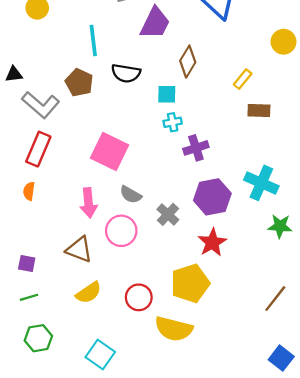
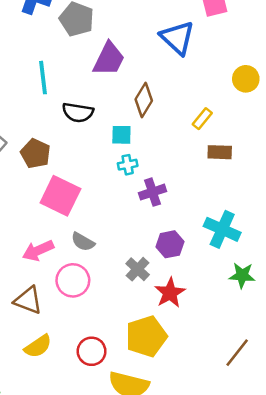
brown pentagon: (79, 83) -> (36, 153), moved
purple hexagon: (212, 197) -> (170, 244), size x0.7
pink arrow: (89, 203) -> (38, 251), turned 72
gray cross: (168, 214) -> (138, 269), moved

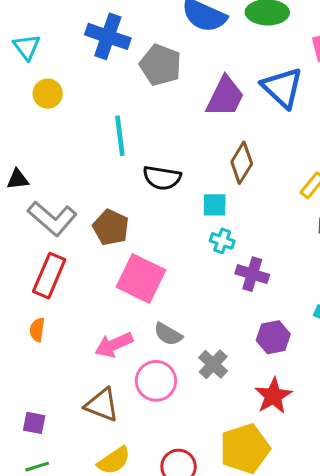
purple trapezoid: (109, 59) -> (225, 97), moved
cyan cross: (128, 165) -> (222, 241), turned 30
purple cross: (152, 192) -> (252, 274), turned 35
gray cross: (138, 269) -> (213, 364), moved

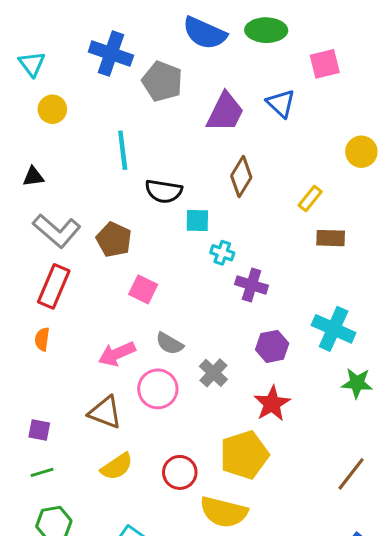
blue triangle: (282, 88) -> (281, 103), size x0.7
black triangle: (18, 179) -> (33, 177), moved
cyan square: (215, 205) -> (197, 221), moved
pink square: (141, 279) -> (143, 289), size x0.6

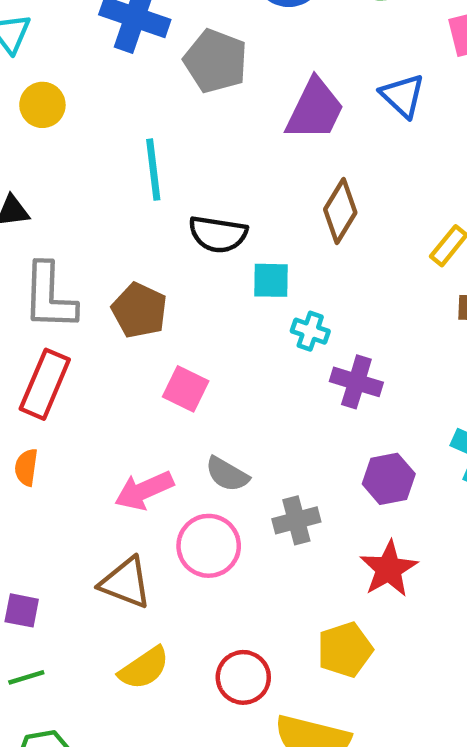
gray L-shape: (57, 231) -> (49, 296), turned 51
gray cross: (213, 373) -> (296, 520), turned 32
yellow pentagon: (244, 455) -> (345, 650), size x0.7

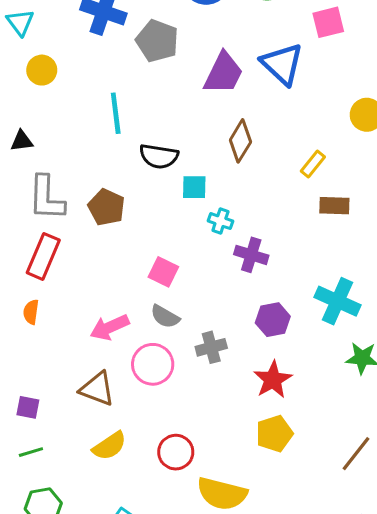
blue triangle: (403, 96) -> (282, 64), size x1.4
pink square: (186, 389) -> (163, 272), moved
yellow pentagon: (345, 650) -> (274, 434), moved

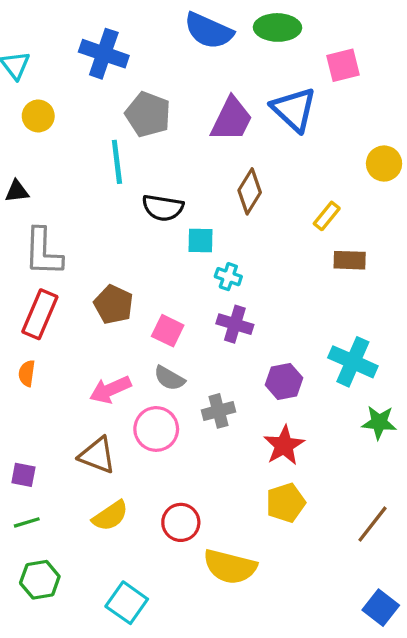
gray pentagon: (157, 41) -> (148, 114), moved
brown pentagon: (106, 207) -> (114, 304), moved
purple cross: (251, 255) -> (235, 324), moved

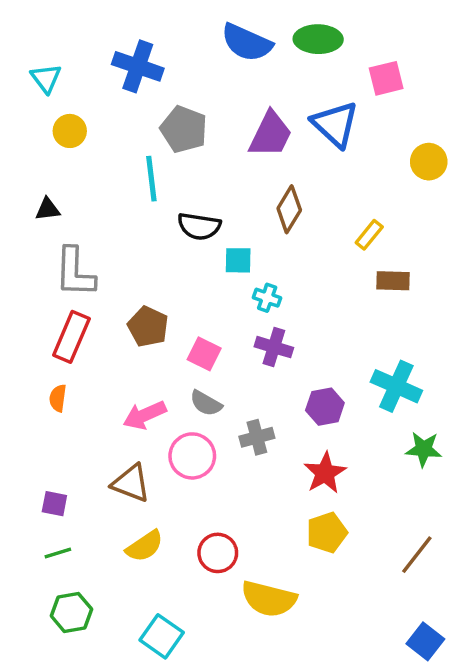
yellow circle: (384, 164) -> (429, 162), moved

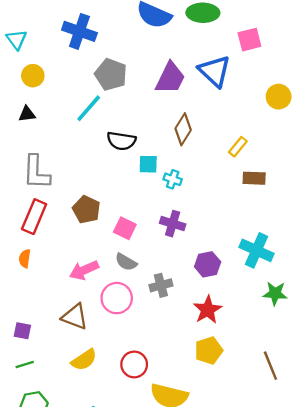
cyan line: (151, 179) -> (89, 108), turned 48
black triangle: (48, 209) -> (27, 114), moved
cyan cross: (267, 298) -> (173, 179), moved
brown line: (417, 555) -> (270, 366), turned -60

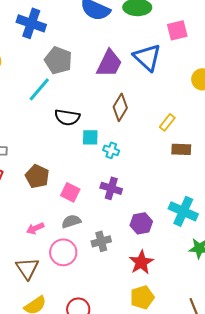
gray semicircle: (126, 262) -> (71, 221), turned 132
pink arrow: (84, 270) -> (35, 228), size x0.7
brown triangle: (75, 317) -> (27, 268), turned 35

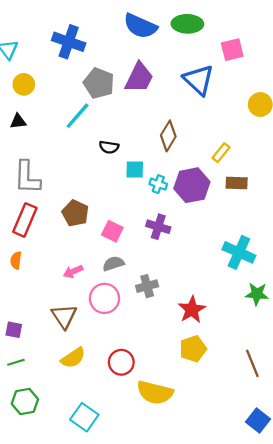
purple trapezoid: (109, 63) -> (139, 78), moved
black semicircle: (67, 117) -> (109, 147), size x0.7
purple hexagon: (141, 223) -> (192, 185), moved, size x1.4

